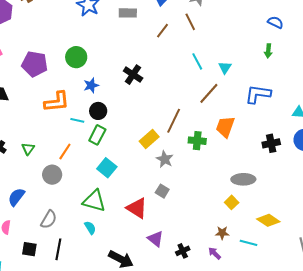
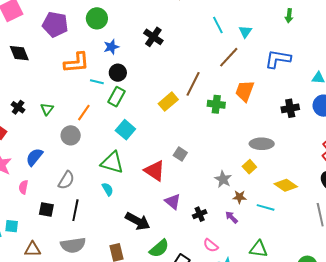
gray star: (165, 159) -> (223, 179), moved

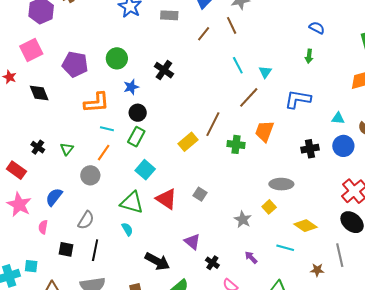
black cross: (153, 37) -> (164, 70), moved
cyan line: (97, 82) -> (107, 129), moved
red triangle: (155, 171) -> (166, 199), moved
brown star: (239, 197) -> (317, 270), moved
black cross: (200, 214) -> (212, 263), moved, turned -32

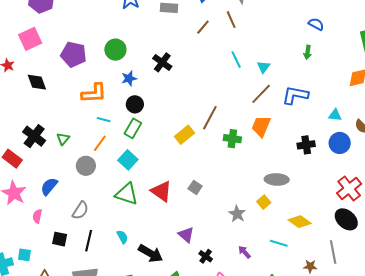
brown line: (249, 97) -> (261, 94), moved
black cross: (38, 147) -> (34, 136), size x1.6
cyan square: (145, 170) -> (128, 160), moved
cyan semicircle: (127, 229) -> (122, 237), moved

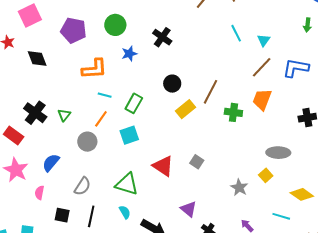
black circle: (135, 104) -> (172, 84), moved
cyan square: (128, 160) -> (129, 135), turned 30
green triangle: (127, 194) -> (127, 184), moved

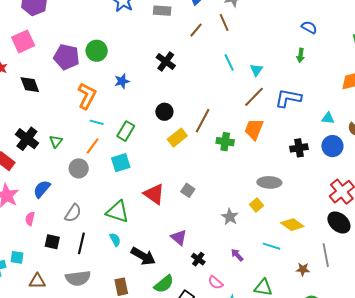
green circle: (115, 25) -> (97, 51), moved
black cross: (162, 37) -> (166, 61), moved
orange L-shape: (94, 69) -> (87, 96), turned -60

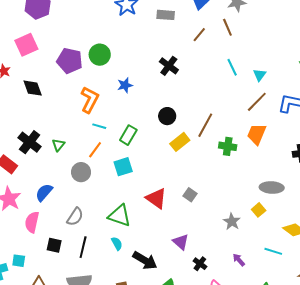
pink semicircle: (30, 219) -> (32, 222), size x1.5

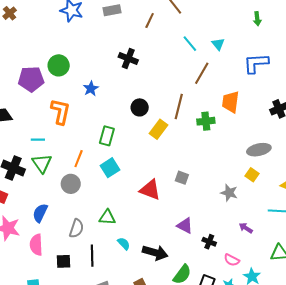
brown line: (257, 102) -> (202, 73), moved
cyan line: (99, 126) -> (38, 140), moved
green triangle: (58, 145) -> (42, 163), size x1.5
green triangle: (120, 216) -> (107, 217), moved, size x0.7

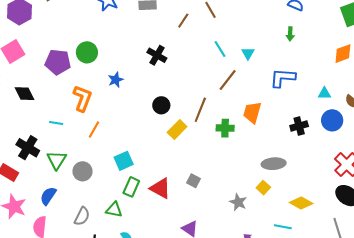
green rectangle: (107, 136) -> (131, 187), moved
orange line: (79, 159) -> (94, 129), moved
green triangle: (42, 163) -> (57, 160), moved

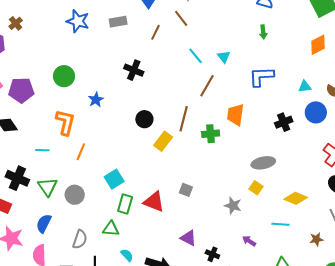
purple pentagon: (58, 62) -> (21, 90), moved

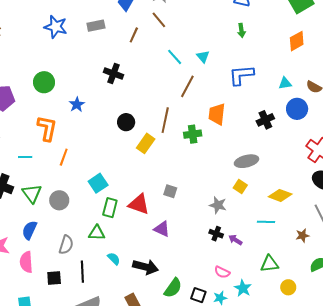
purple triangle: (188, 238) -> (162, 229), moved
black cross: (212, 254) -> (216, 234), moved

